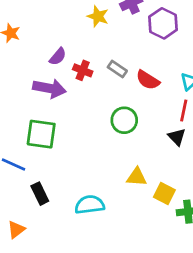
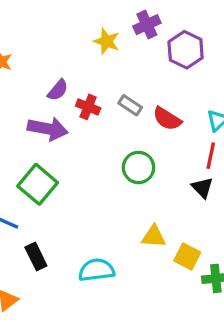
green square: (41, 134) -> (38, 184), turned 32

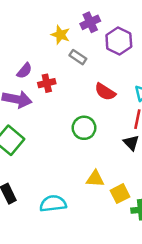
gray rectangle: (130, 105) -> (78, 57), moved
red cross: (88, 107) -> (47, 83), turned -35
yellow square: (187, 257) -> (120, 194), turned 36

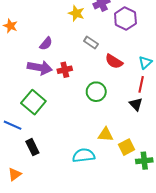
gray rectangle: (78, 57) -> (91, 43), moved
red cross: (47, 83) -> (65, 70), moved
cyan semicircle: (53, 204) -> (84, 155), moved

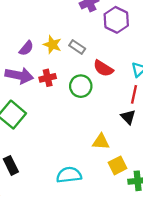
yellow star: (76, 13) -> (52, 45), moved
green circle: (96, 92) -> (81, 86), moved
yellow triangle: (106, 135) -> (101, 142), moved

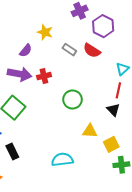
yellow star: (52, 45) -> (45, 32), moved
red semicircle: (103, 68) -> (92, 51), moved
green circle: (81, 86) -> (73, 99), moved
yellow square: (117, 165) -> (111, 144), moved

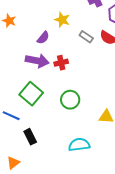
green circle: (73, 99) -> (70, 100), moved

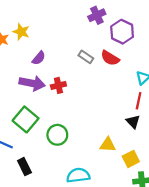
yellow star: (62, 20) -> (21, 32), moved
green circle: (70, 100) -> (57, 135), moved

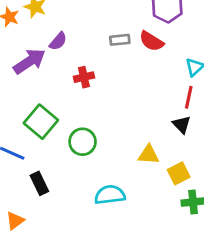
gray rectangle: (86, 57) -> (120, 40), turned -40
purple arrow: (32, 83) -> (29, 61), moved, turned -45

